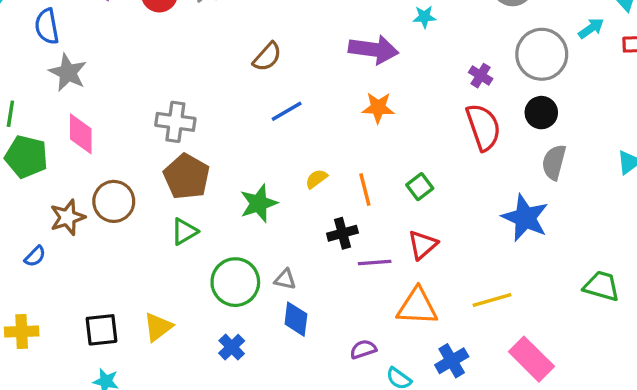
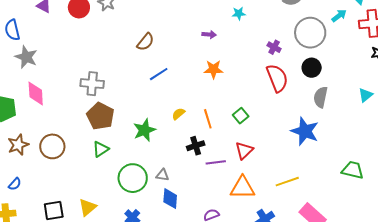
purple arrow: (374, 50) -> (209, 35), size x0.5
brown circle: (114, 201) -> (52, 146), moved
brown star: (68, 217) -> (18, 145), moved
blue semicircle: (35, 256) -> (15, 184), moved

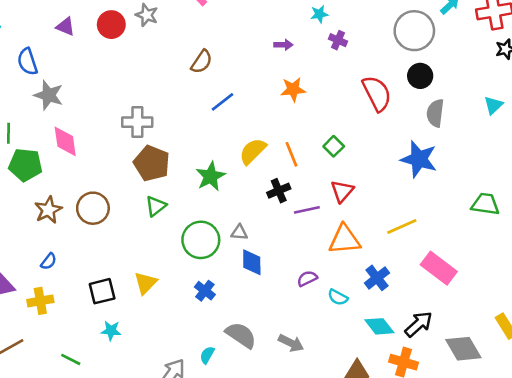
purple cross: (274, 47) -> (338, 40), moved
yellow semicircle: (178, 114) -> (253, 151), size x1.6

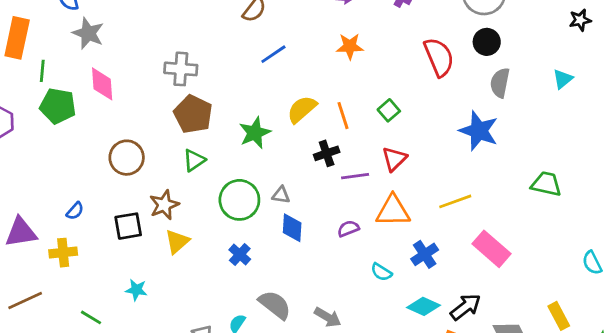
brown star: (48, 210) -> (164, 205), moved
purple semicircle: (307, 278) -> (348, 229), moved
black square: (102, 291) -> (128, 226), moved
cyan diamond: (379, 326) -> (423, 306), turned -32

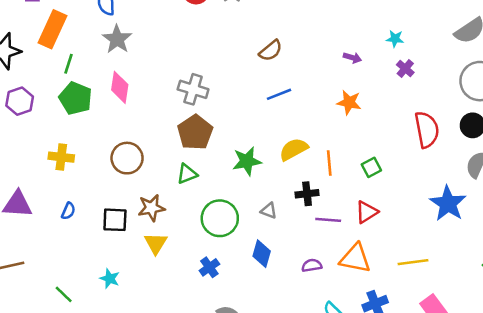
gray triangle: (281, 195) -> (269, 211), moved
blue semicircle: (75, 211) -> (68, 211), moved, turned -30
yellow triangle: (177, 242) -> (156, 243), turned -30
yellow cross: (63, 253) -> (61, 157), moved

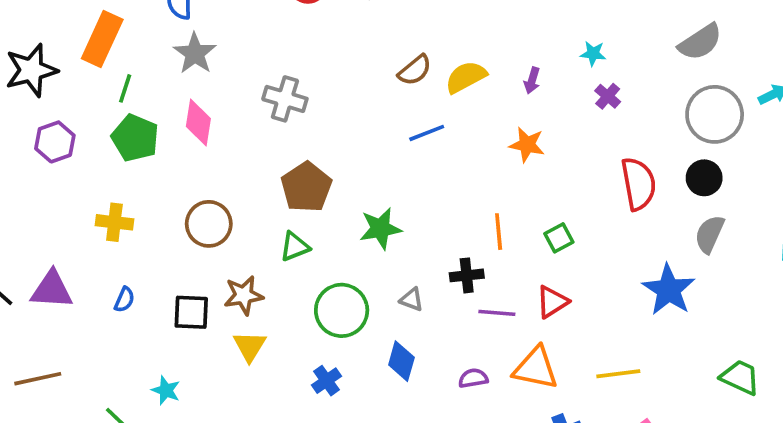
purple arrow: (352, 58) -> (532, 80), turned 90
gray cross: (193, 89) -> (285, 99), moved
yellow semicircle: (294, 149) -> (466, 77), moved
cyan star: (110, 279) -> (166, 390), moved

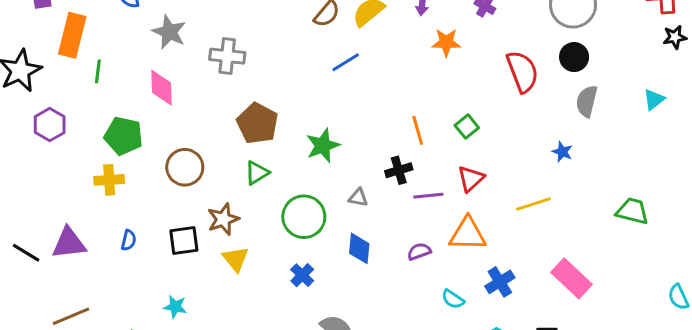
gray star: (195, 53) -> (169, 32), moved
green pentagon: (135, 138) -> (123, 136), moved
orange star: (527, 145) -> (446, 42), moved
blue star: (669, 290) -> (562, 152), size x0.5
yellow line: (618, 374) -> (533, 204), moved

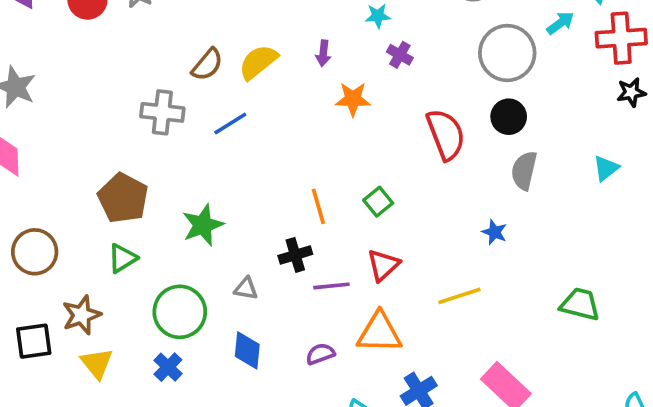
gray cross: (227, 56) -> (162, 112), moved
blue cross: (302, 275) -> (168, 367), moved

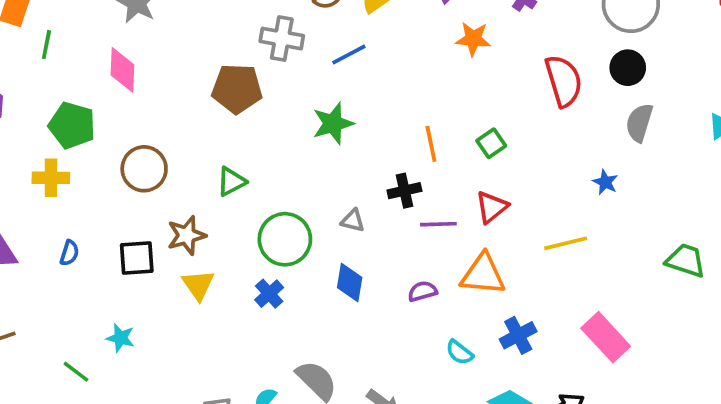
brown pentagon: (123, 198) -> (237, 89), moved, turned -30
green star: (203, 225) -> (333, 124), moved

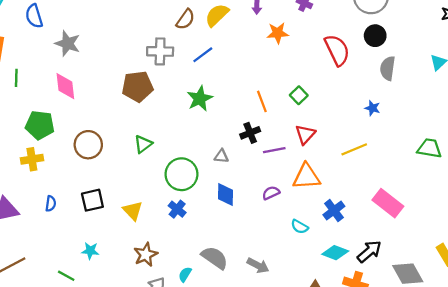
brown star: (186, 235) -> (146, 255), moved

